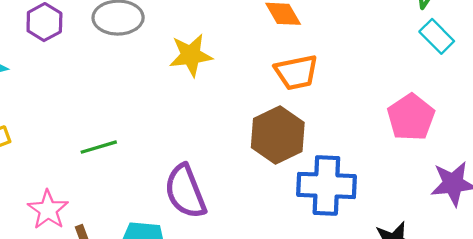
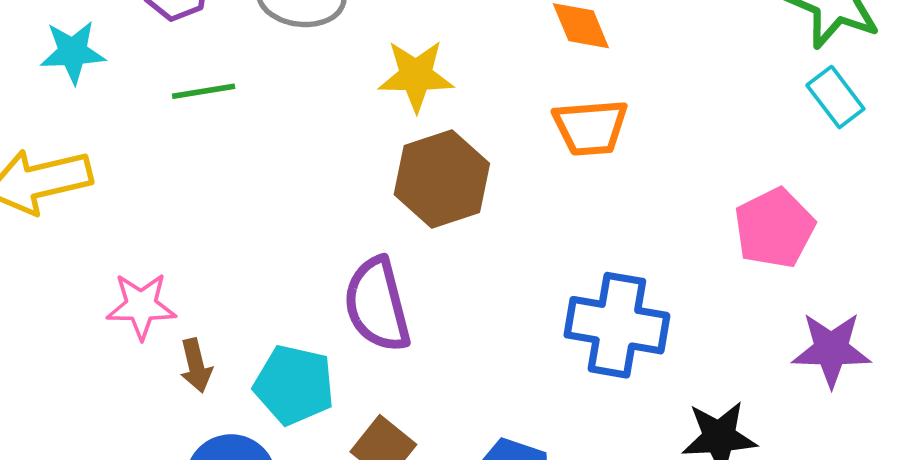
brown hexagon: (278, 135) -> (442, 179), moved
green line: (99, 147) -> (204, 91), moved
pink star: (48, 210) -> (141, 306), turned 30

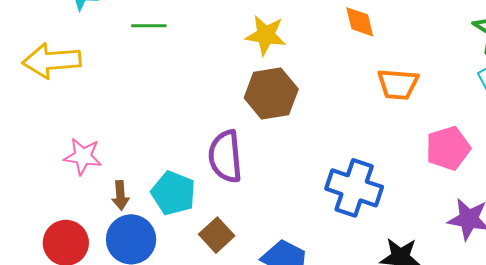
orange trapezoid: (590, 127) -> (398, 84), moved
pink star: (141, 306) -> (83, 156), moved
brown arrow: (196, 365) -> (120, 195), moved

